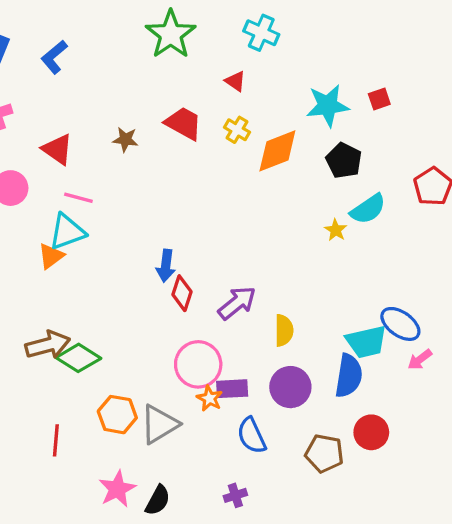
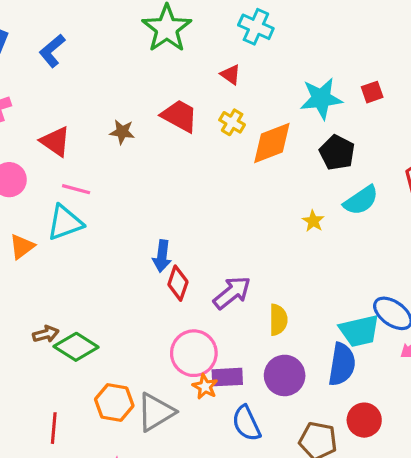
yellow star: (336, 230) -> (313, 221), moved
orange triangle: (51, 256) -> (22, 247), moved
brown arrow: (48, 345) -> (46, 334), size x0.6

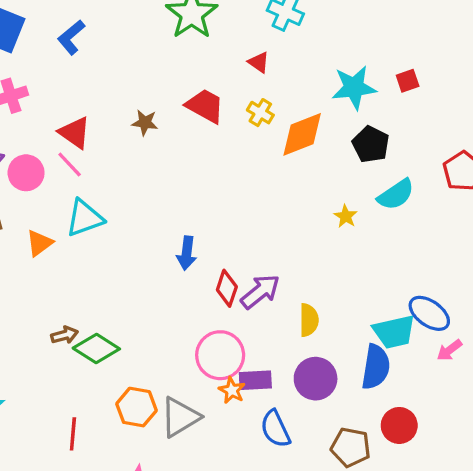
pink line: (76, 189) -> (70, 164), moved, turned 32
red diamond: (178, 283) -> (227, 288), moved

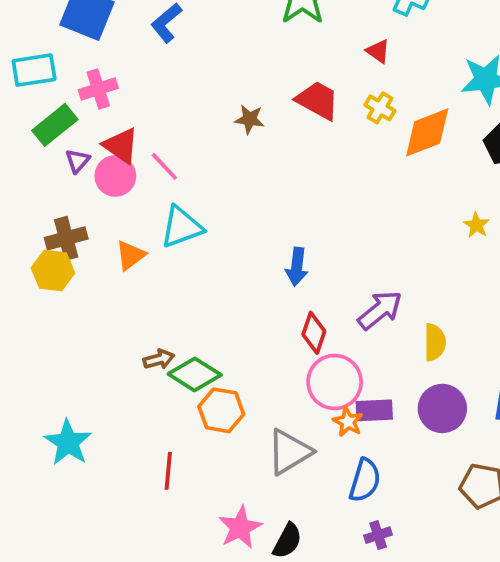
red triangle: (75, 133) -> (121, 146), moved
red diamond: (227, 288) -> (314, 333), moved
orange hexagon: (136, 407) -> (221, 410), moved
blue semicircle: (275, 429) -> (365, 480), moved, turned -138

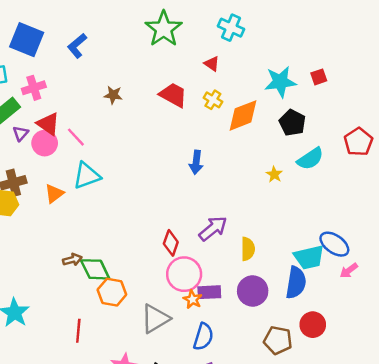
brown star: (250, 119) -> (113, 95), moved
blue arrow: (297, 267) -> (196, 162), moved
green diamond: (195, 374) -> (95, 269), turned 32

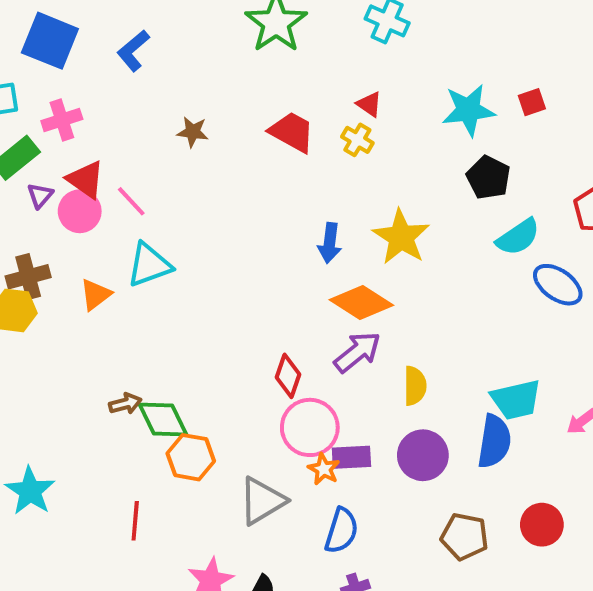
red triangle: (212, 64) -> (369, 104), moved
orange diamond: (243, 115) -> (361, 303), moved, turned 54
yellow star: (274, 174) -> (401, 237), moved, size x2.0
blue ellipse: (334, 244) -> (558, 285), moved
red circle: (313, 325) -> (542, 525), moved

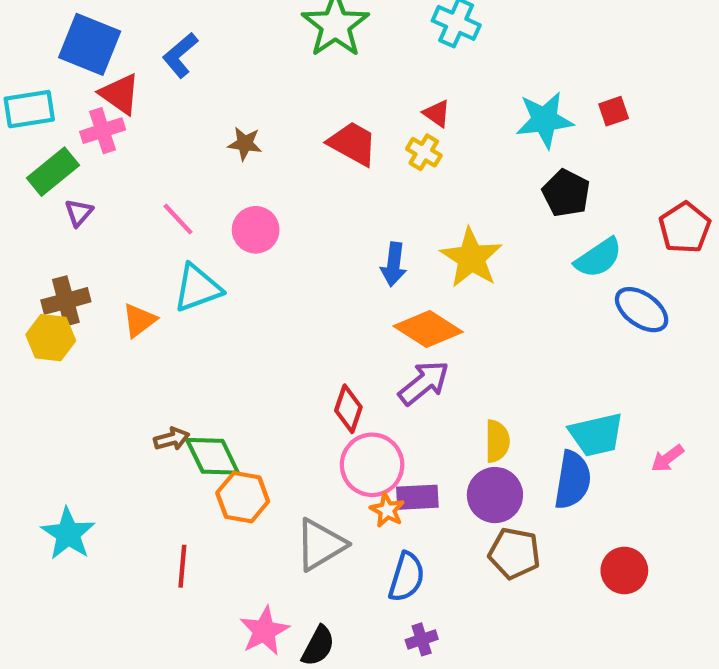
red triangle: (86, 180) -> (120, 94), moved
pink circle: (80, 211) -> (256, 230), moved
yellow semicircle: (415, 386) -> (497, 441), moved
brown pentagon: (465, 537) -> (514, 553), moved

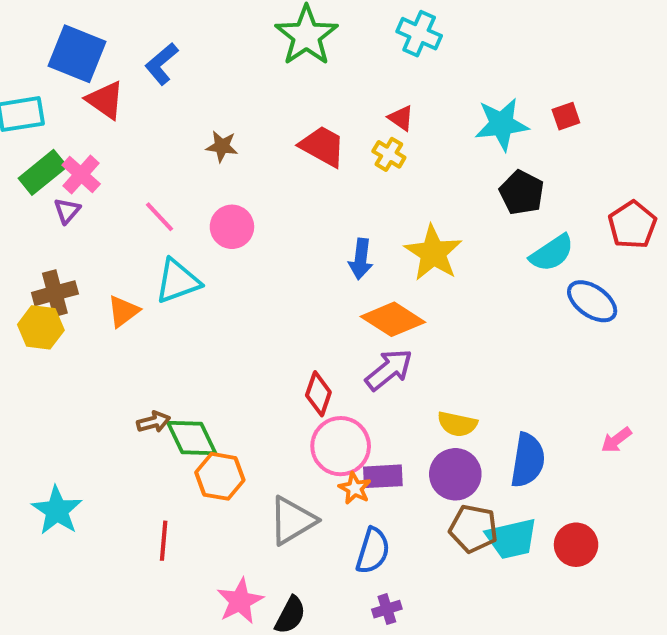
pink cross: (103, 131) -> (81, 174), moved, turned -30
cyan trapezoid: (596, 435) -> (512, 539), moved
yellow semicircle: (497, 441) -> (457, 424), turned 102

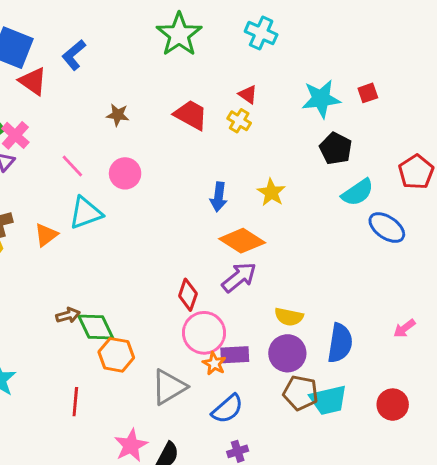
yellow star: (433, 253) -> (271, 192), size x0.7
red circle: (576, 545) -> (393, 405), moved
blue semicircle: (373, 551) -> (227, 409), turned 32

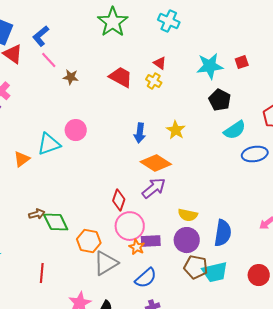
pink line: (72, 166) -> (49, 60), moved
pink circle: (125, 173) -> (76, 130), moved
blue ellipse: (387, 228) -> (255, 154), turned -45
orange hexagon: (116, 355) -> (89, 241), moved

